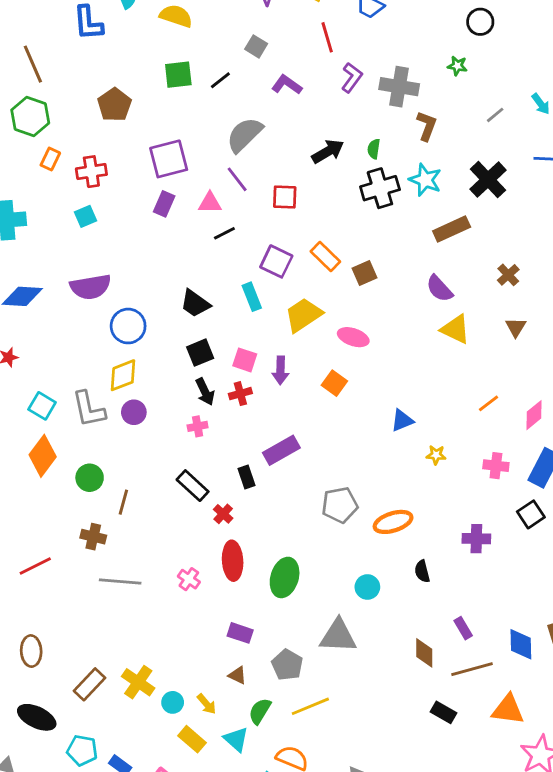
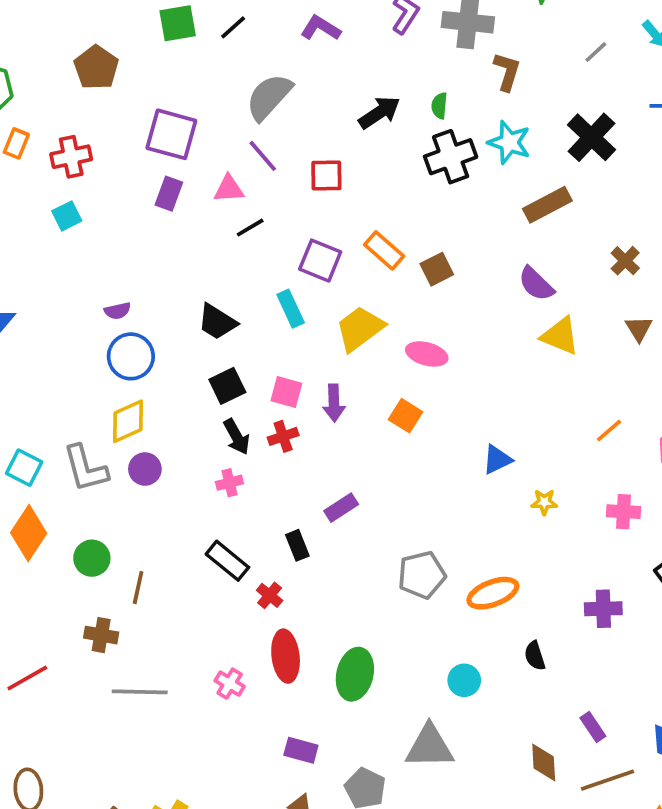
purple square: (169, 159) -> (171, 134), turned 33
purple semicircle: (90, 287) -> (117, 311), moved, size x0.5
purple rectangle: (281, 450) -> (341, 508), size x0.7

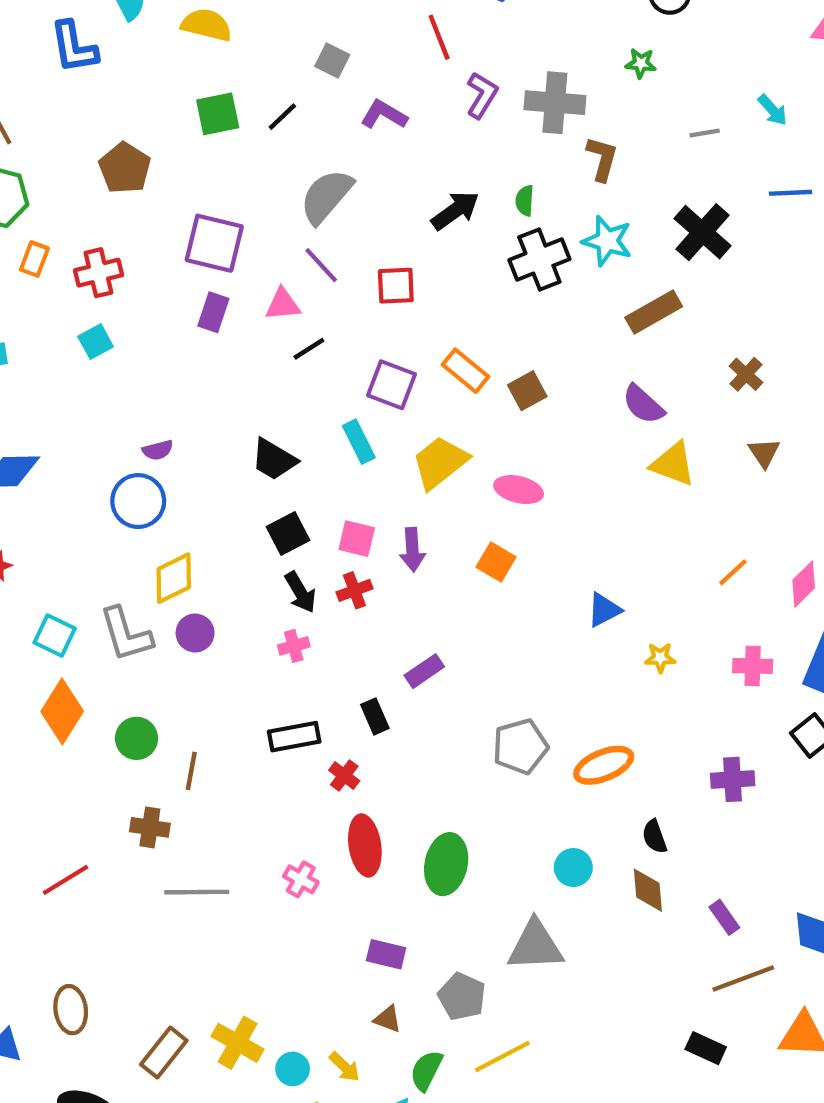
gray line: (596, 52) -> (705, 133), turned 35
blue circle: (131, 356) -> (138, 501), moved
black rectangle: (227, 561) -> (294, 737), turned -48
brown diamond: (544, 762) -> (648, 890), moved

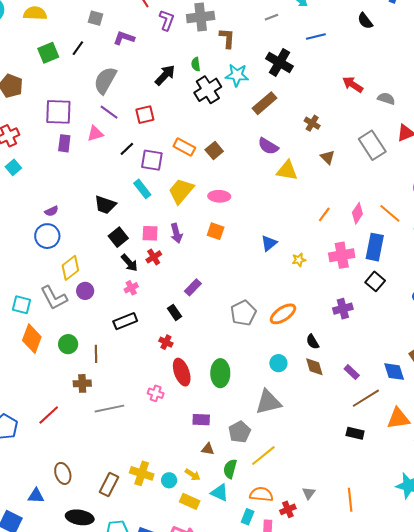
black line: (309, 349) -> (127, 149), moved
pink cross: (753, 666) -> (342, 255), size x1.4
black rectangle: (294, 737) -> (125, 321), moved
gray pentagon: (462, 996) -> (240, 432), turned 30

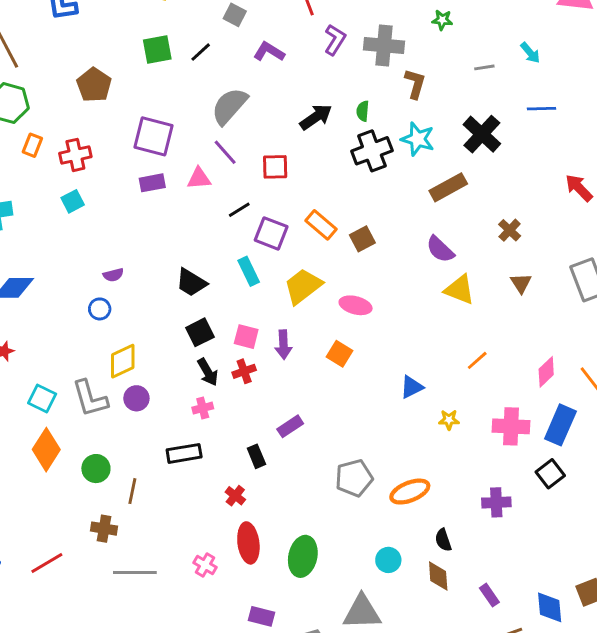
purple rectangle: (64, 143) -> (152, 183), turned 60
orange line: (324, 214) -> (477, 360), moved
blue circle: (47, 236) -> (100, 309), size x0.6

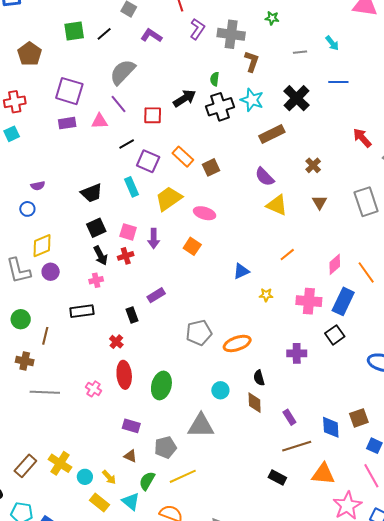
black arrow: (316, 117) -> (185, 98), moved
black trapezoid: (191, 282) -> (92, 193), turned -55

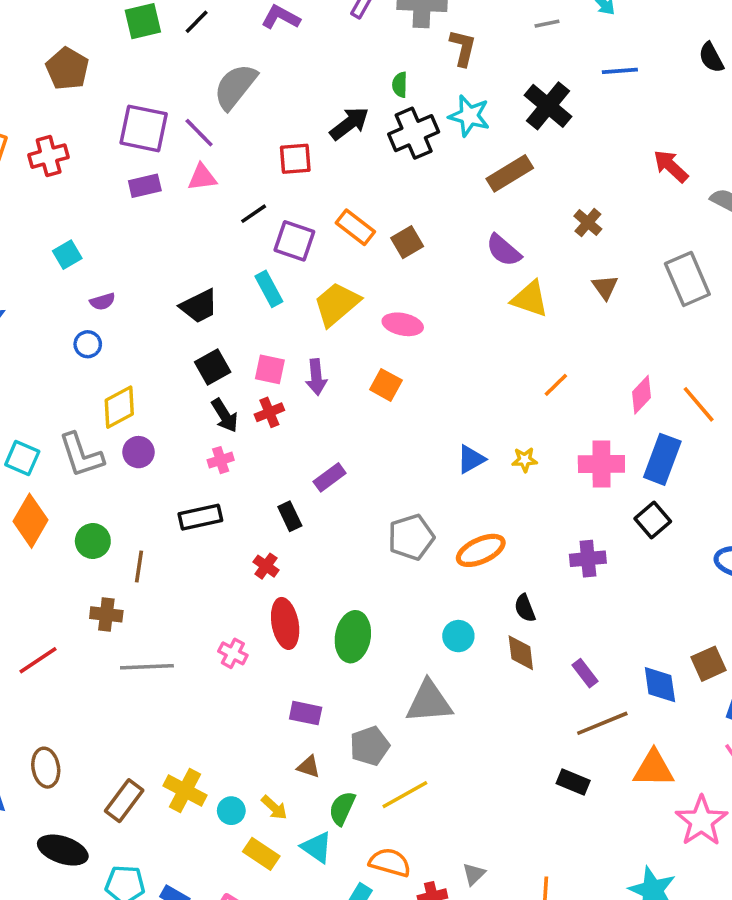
purple line: (118, 104) -> (199, 133), moved
cyan square: (12, 134) -> (67, 255), moved
blue triangle: (241, 271) -> (471, 459), moved

